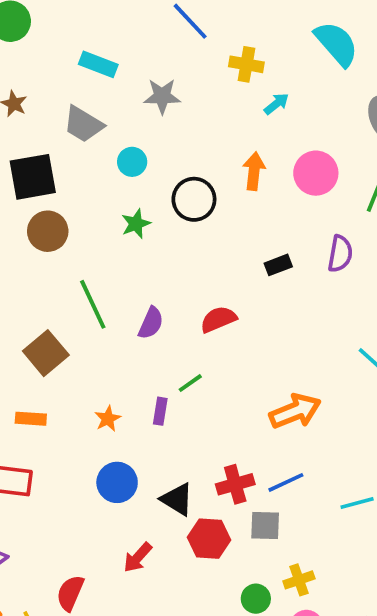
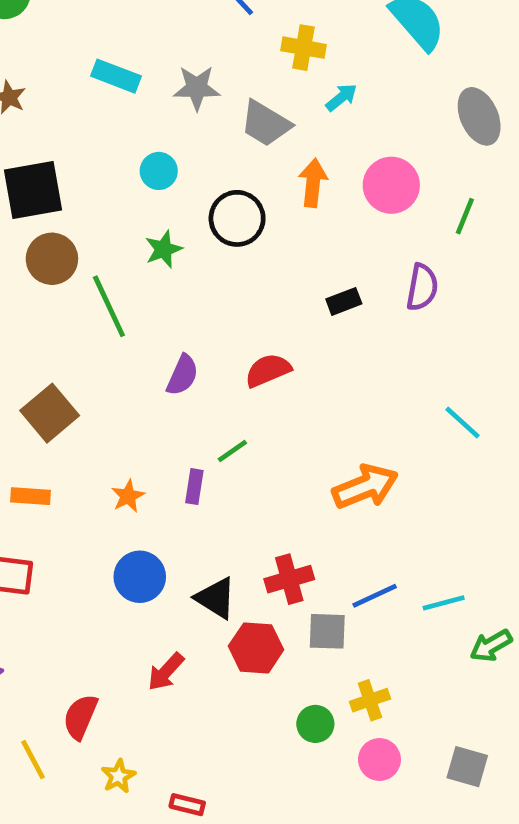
cyan rectangle: (98, 64) -> (116, 76), moved
gray trapezoid: (83, 124) -> (266, 123), moved
green line: (93, 304) -> (109, 306), moved
blue line: (286, 482) -> (375, 596), moved

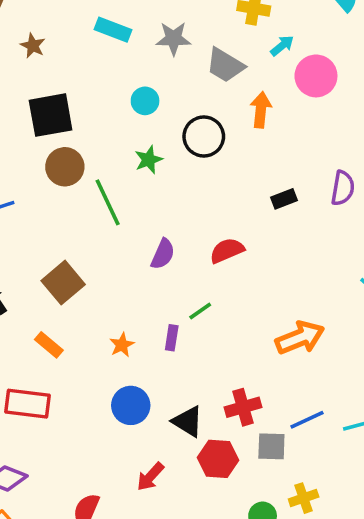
pink circle: (391, 185) -> (316, 76), moved
orange rectangle: (31, 496) -> (49, 345), turned 36

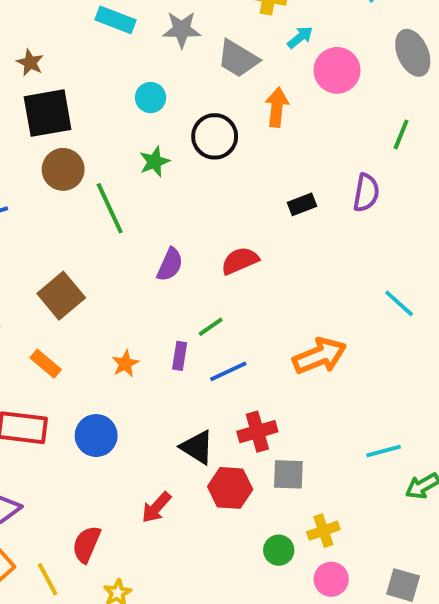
brown star: (33, 46) -> (30, 63), moved
blue circle: (131, 405) -> (96, 436), moved
blue line: (307, 420) -> (228, 371), moved

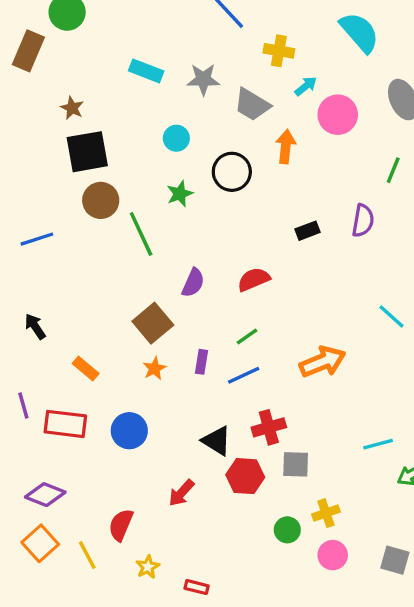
brown square: (61, 296) -> (153, 323), moved
green line: (211, 327) -> (247, 337), moved

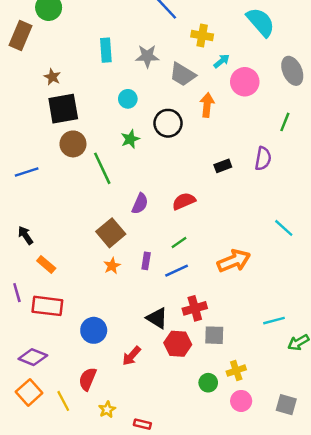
cyan rectangle: (146, 71) -> (106, 50), turned 65
orange rectangle: (86, 369) -> (46, 265), moved
blue circle: (129, 431) -> (94, 330), moved

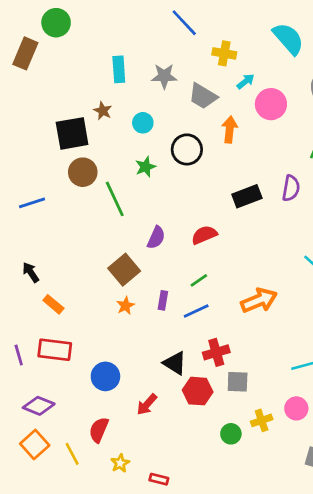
brown star: (52, 77) -> (103, 111), moved
black rectangle: (223, 166) -> (247, 196), size x1.5
purple line: (17, 293) -> (19, 355), moved
pink circle: (241, 401) -> (296, 408), moved

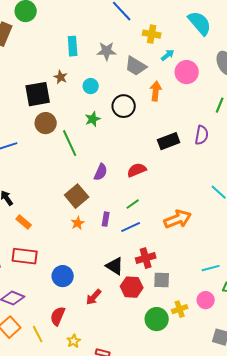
green circle: (231, 434) -> (157, 319), size x1.5

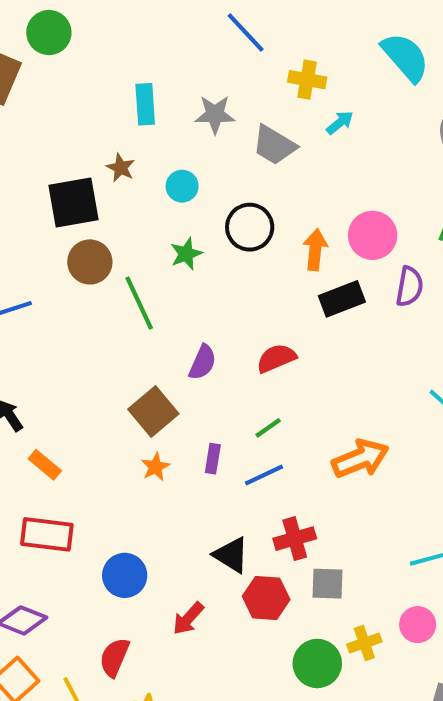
pink circle: (187, 72) -> (373, 235), moved
orange arrow: (156, 91) -> (315, 250), moved

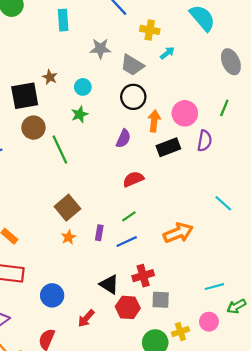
cyan rectangle: (145, 104) -> (63, 20), moved
black circle: (250, 227) -> (133, 97), moved
green star: (186, 254) -> (80, 114), moved
purple semicircle: (203, 362) -> (123, 139), moved

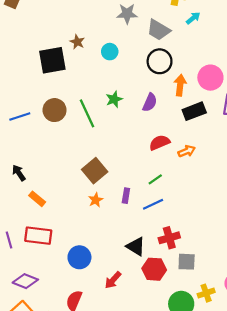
green star: (80, 114) -> (114, 99), moved
brown circle: (33, 128) -> (55, 110), moved
orange arrow: (178, 233) -> (187, 151), moved, size x0.6

